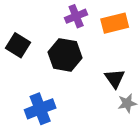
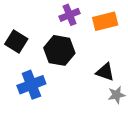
black triangle: (115, 78) -> (105, 72), turned -36
blue cross: (40, 109) -> (31, 85), moved

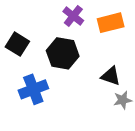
purple cross: (70, 15) -> (73, 16), turned -30

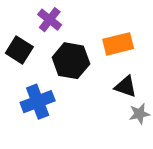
purple cross: (73, 16) -> (50, 20), moved
orange rectangle: (111, 23) -> (118, 44), moved

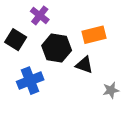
black triangle: (126, 86) -> (84, 65), moved

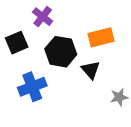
black square: (16, 40) -> (17, 43), turned 35
black triangle: (84, 65) -> (91, 70), turned 30

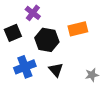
black triangle: (91, 70) -> (56, 70), moved

